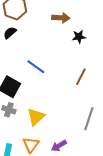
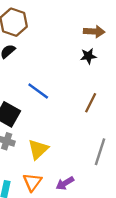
brown arrow: (61, 18) -> (94, 32), moved

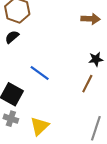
black star: (88, 56) -> (96, 59), moved

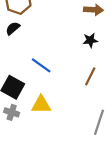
black star: (96, 59) -> (90, 40), moved
yellow triangle: (40, 126) -> (41, 105), moved, turned 42

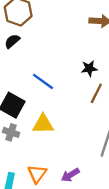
black star: (90, 40) -> (89, 68), moved

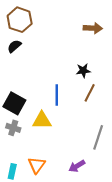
blue line: (43, 81) -> (57, 95), moved, turned 54
purple arrow: (70, 175) -> (77, 166), moved

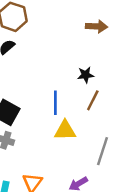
yellow triangle: (42, 120) -> (65, 131), moved

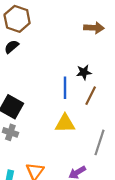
blue line: (55, 103) -> (65, 88), moved

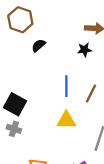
black semicircle: (12, 47) -> (39, 45), moved
black star: (84, 72) -> (85, 50), moved

